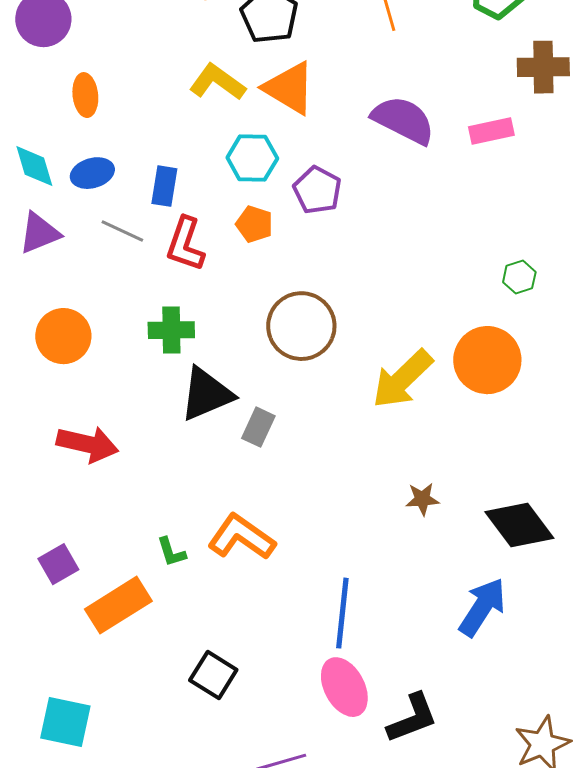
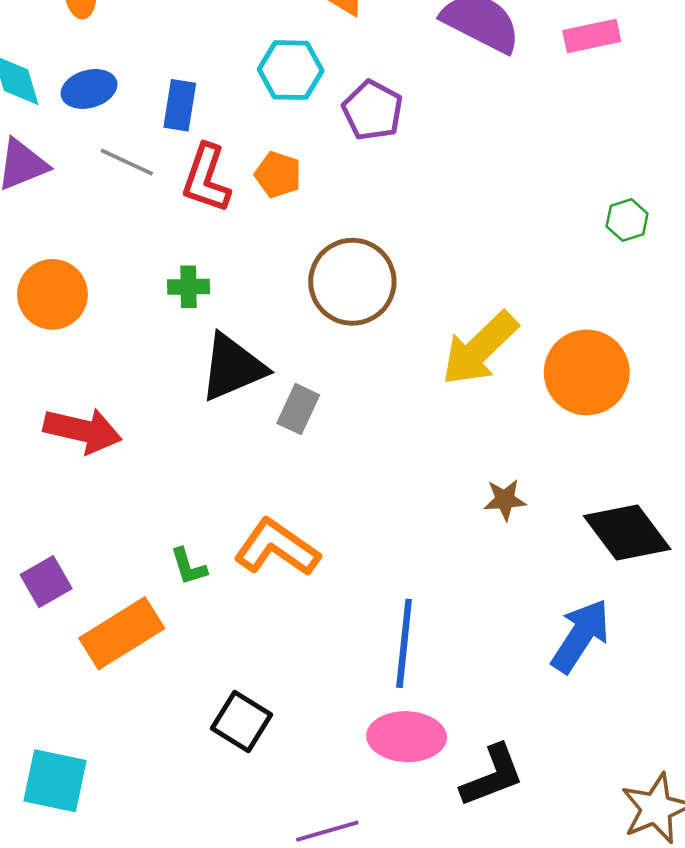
orange pentagon: (254, 224) -> (278, 175), moved
green cross: (171, 330) -> (189, 287), size x0.7
orange circle: (487, 360) -> (587, 372), moved
pink ellipse: (344, 687) -> (407, 737), turned -60

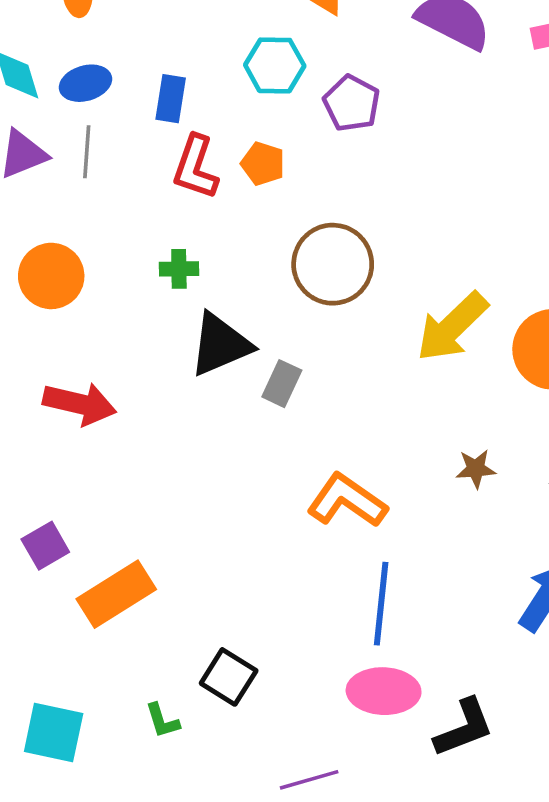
gray line: (127, 162) -> (87, 152), moved, turned 69
orange L-shape: (277, 548) -> (347, 501), moved
green L-shape: (189, 567) -> (162, 721), moved

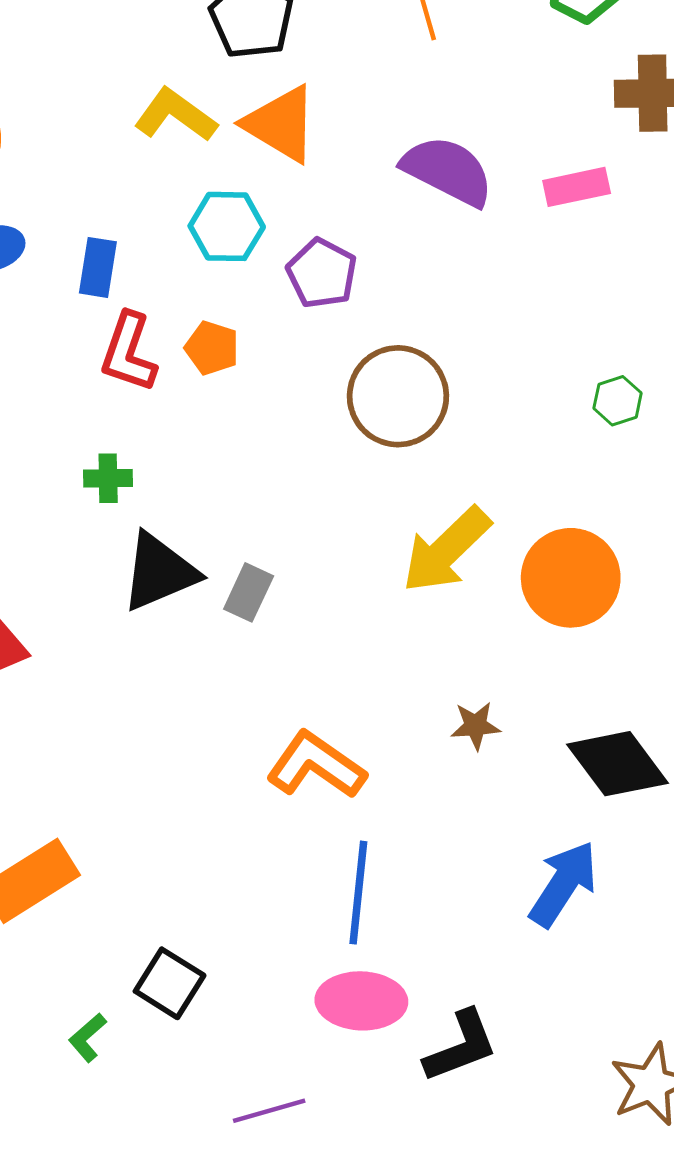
brown circle: (333, 264) -> (398, 396), moved
gray rectangle: (282, 384) -> (249, 592), moved
green L-shape: (162, 721) -> (88, 1038), turned 66

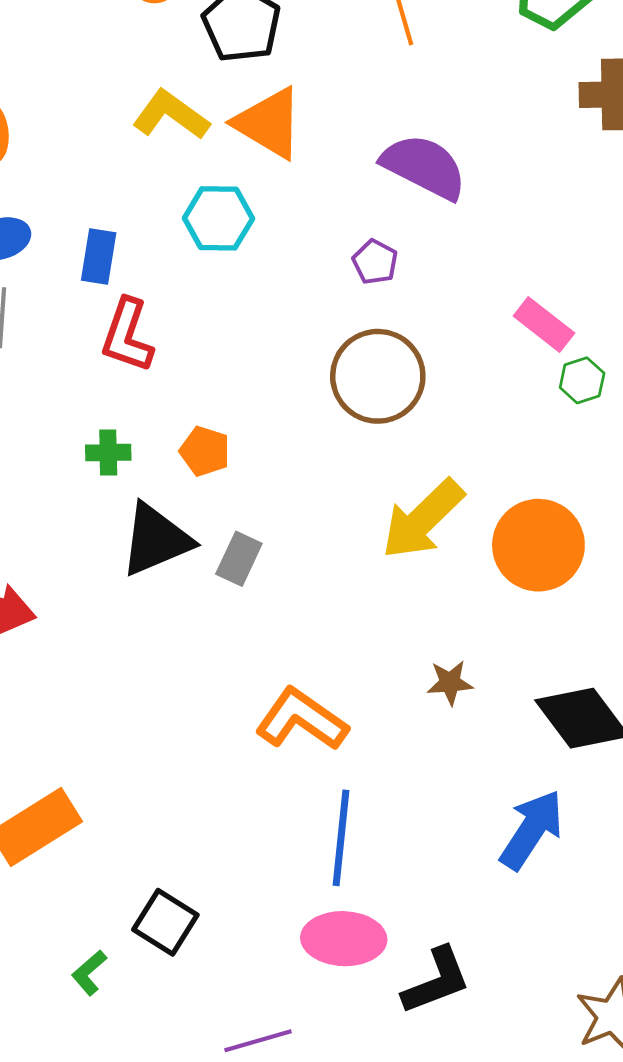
pink rectangle: (577, 187) -> (544, 325), moved, turned 50
purple pentagon: (322, 273) -> (375, 262), moved, size x0.7
orange pentagon: (212, 348) -> (205, 451), moved

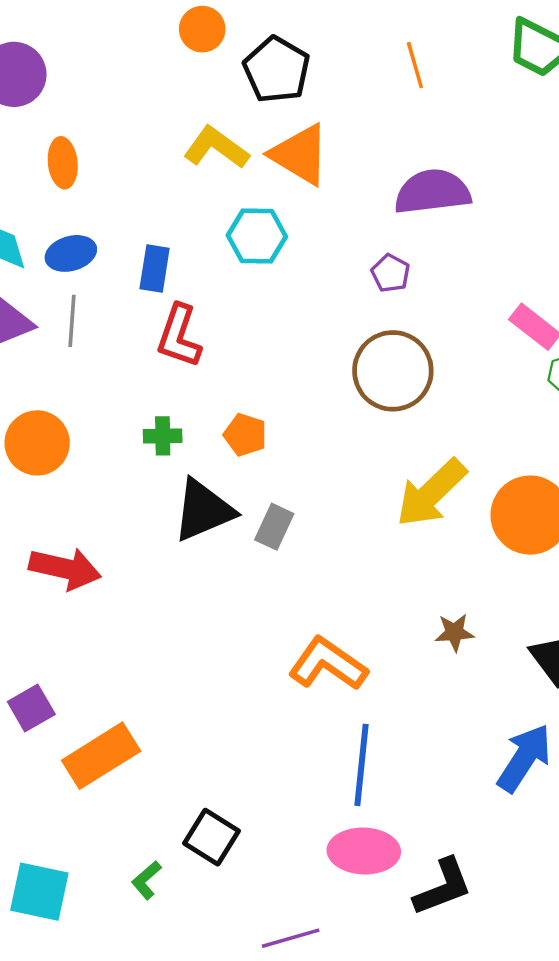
purple semicircle: (424, 167) -> (432, 192), turned -34

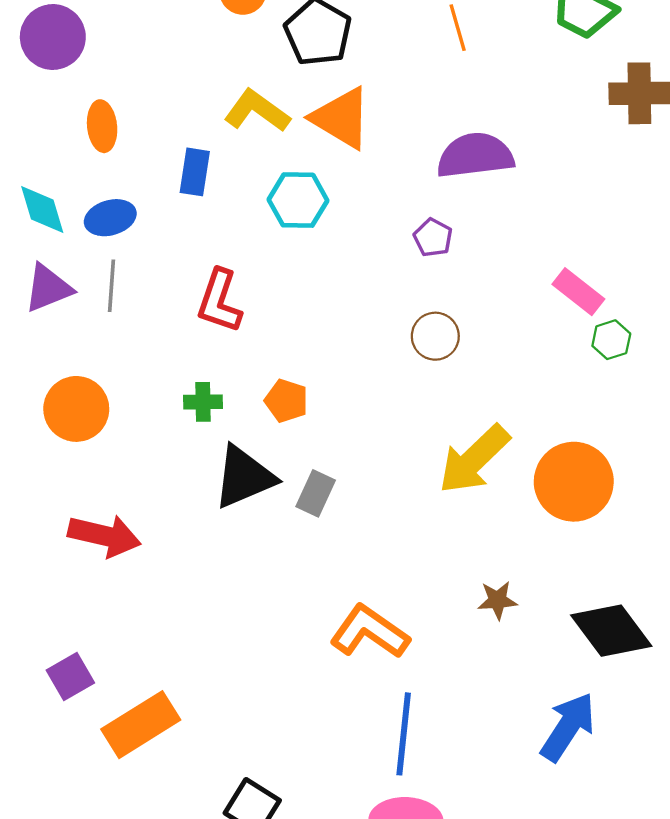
blue rectangle: (155, 269) -> (195, 172), moved
brown circle: (393, 371) -> (435, 336), size x0.6

